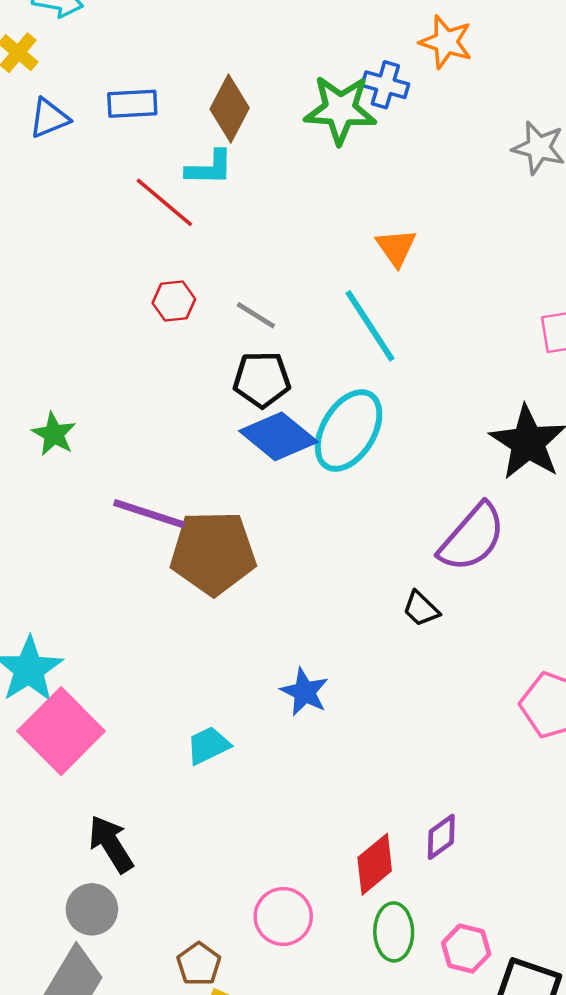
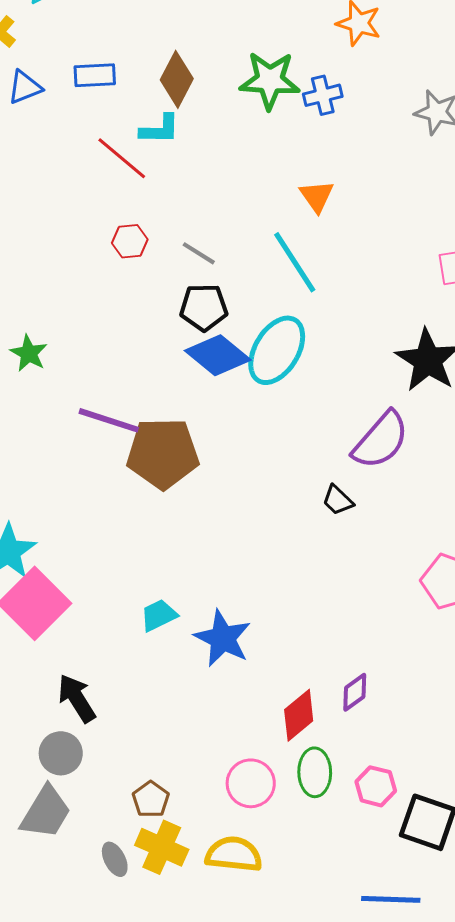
blue cross: (385, 85) -> (323, 95), moved, turned -30
blue star: (305, 692) -> (223, 638), moved, size x1.4
pink circle: (283, 916) -> (251, 783), moved

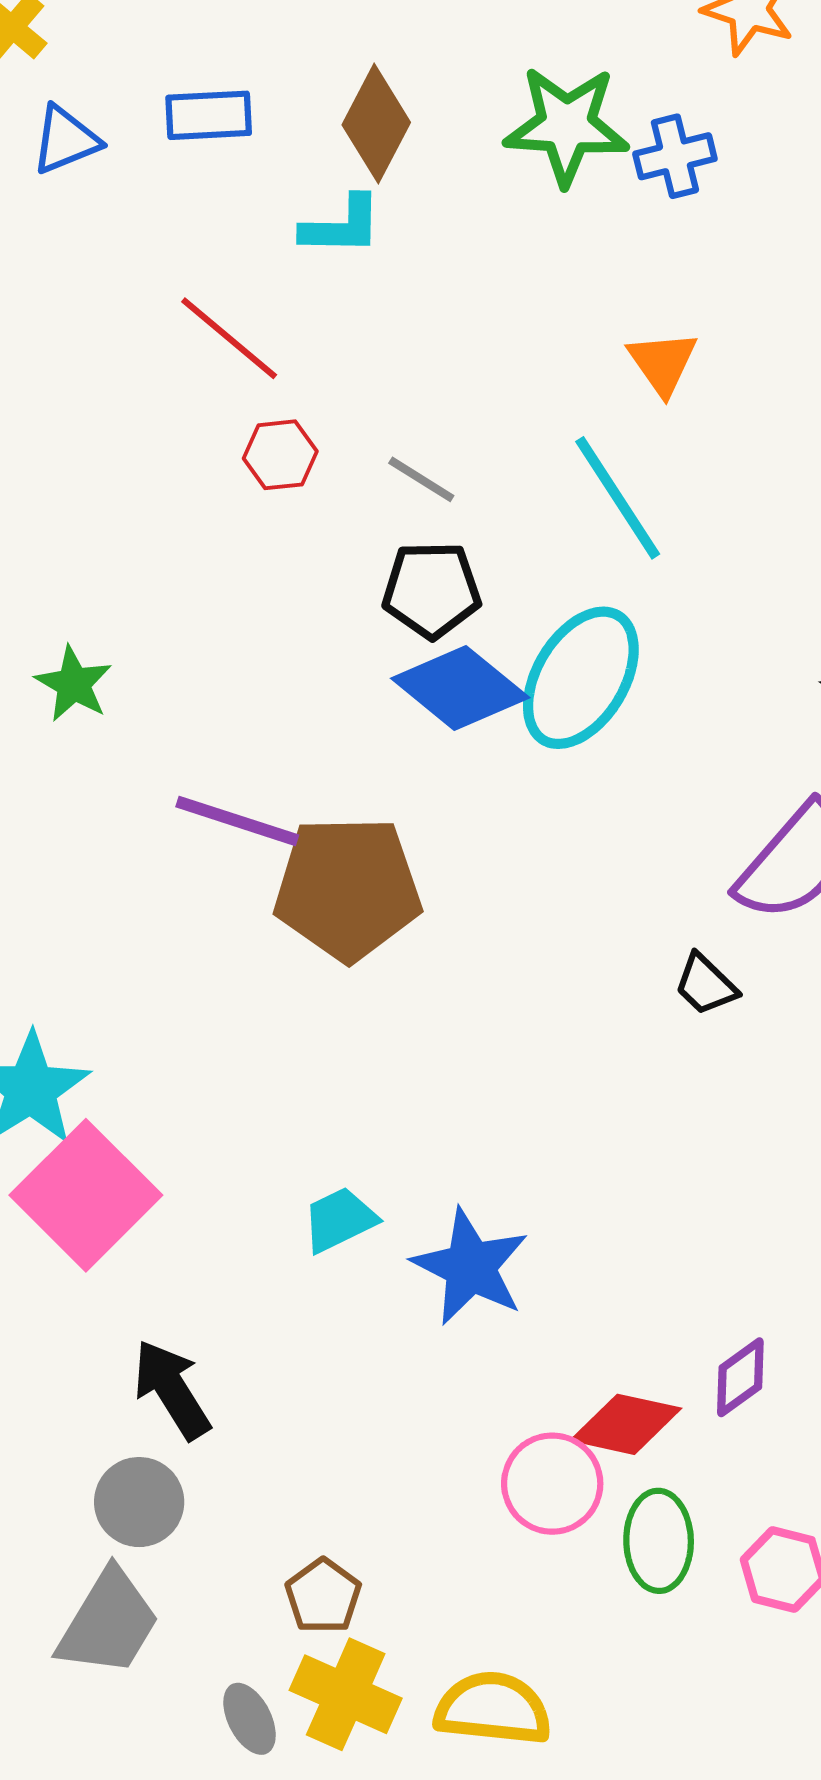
red line: (122, 158) -> (229, 338), moved
red diamond: (299, 715) -> (626, 1424), turned 52
pink circle: (251, 783) -> (552, 1484), moved

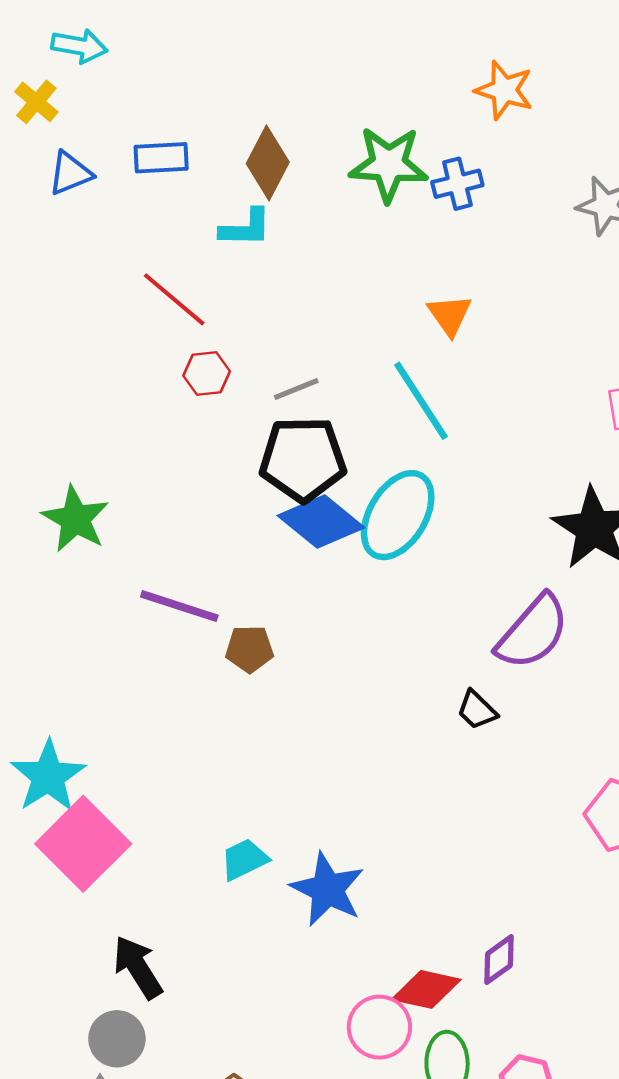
gray line: (421, 479) -> (296, 389), turned -54
black pentagon: (432, 590) -> (303, 459), size x1.4
green star: (74, 684) -> (75, 519), size x1.4
brown pentagon: (348, 888) -> (250, 649), size x0.5

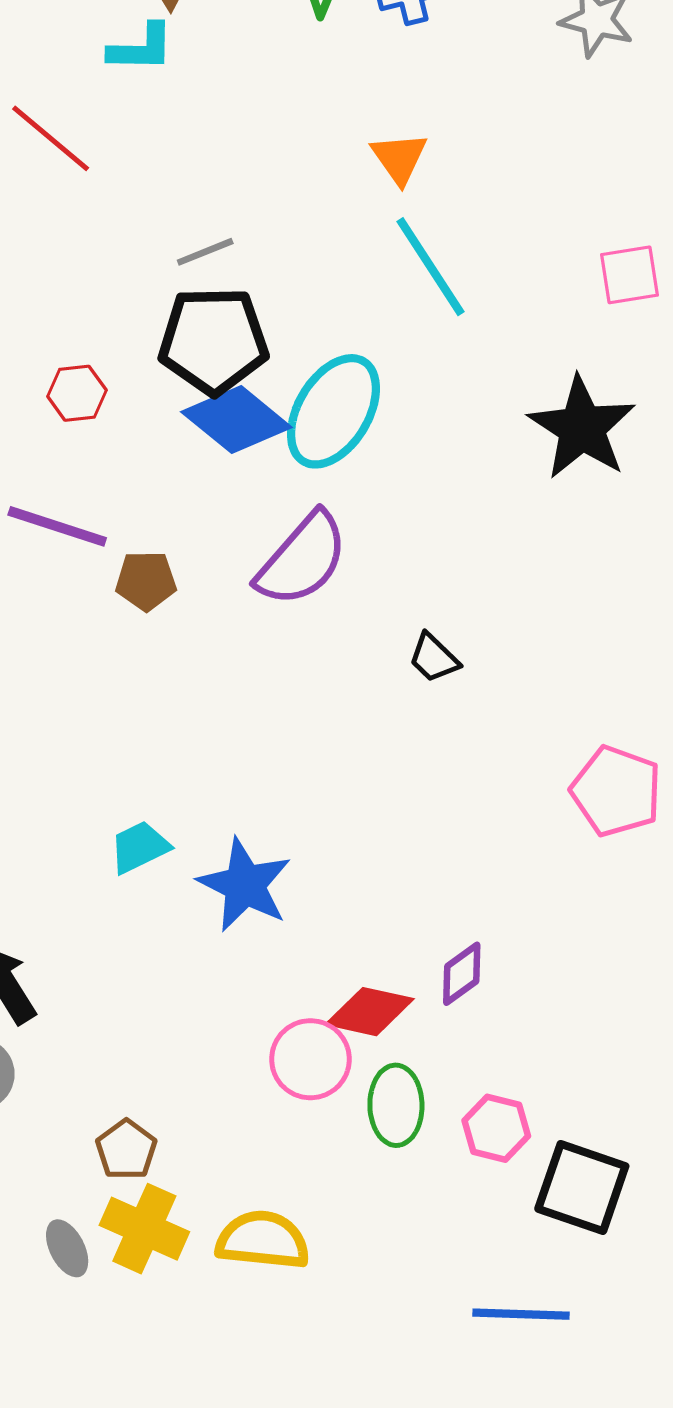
red hexagon: (207, 373) -> (77, 393), moved
cyan line: (421, 401) -> (430, 267), moved
purple semicircle: (533, 632) -> (302, 559), moved

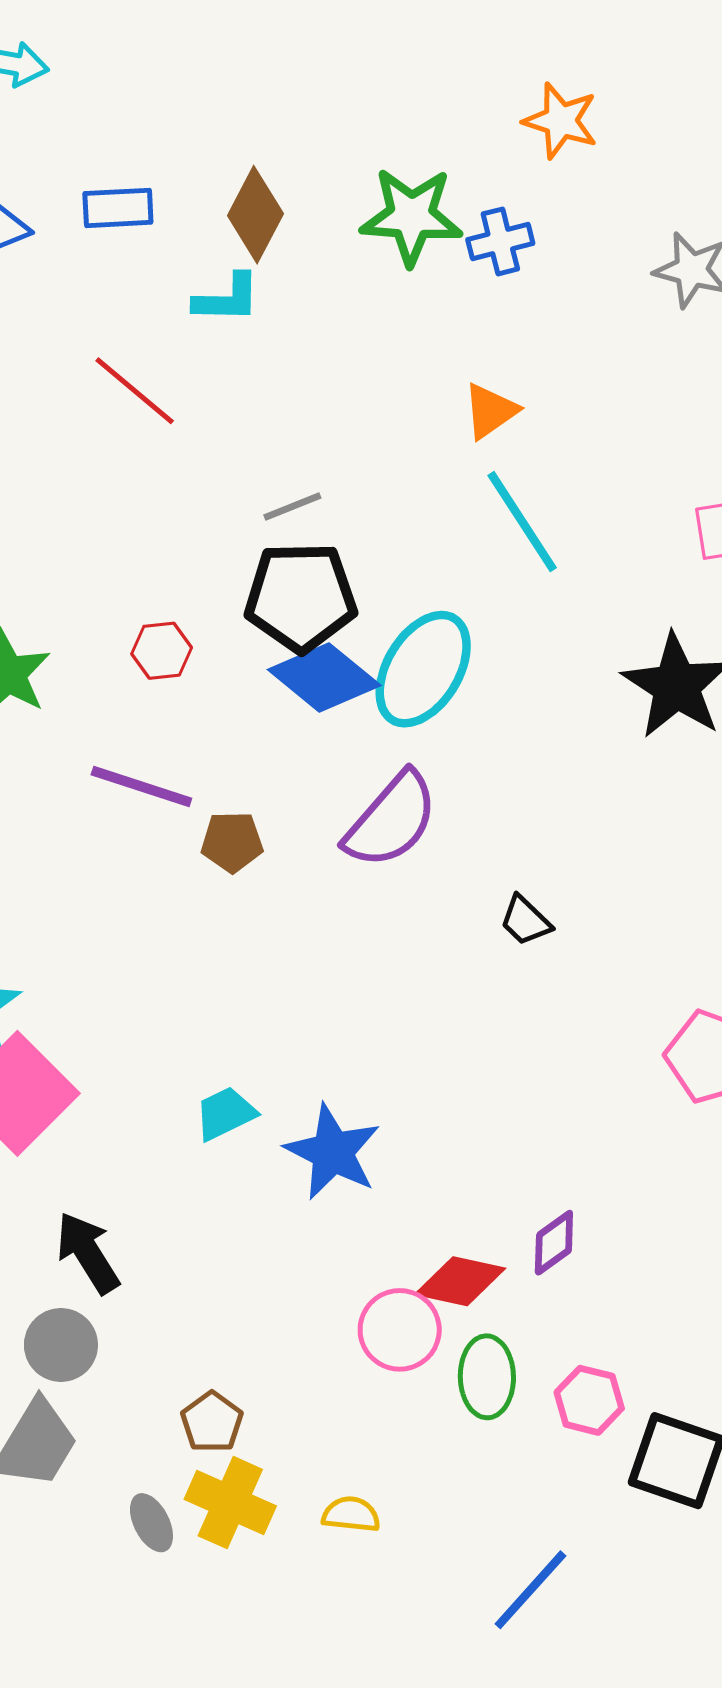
orange triangle: (399, 158) -> (490, 411), turned 30
yellow semicircle: (263, 1240) -> (351, 1514), size x0.6
blue line: (521, 1314) -> (530, 1590), moved, turned -50

